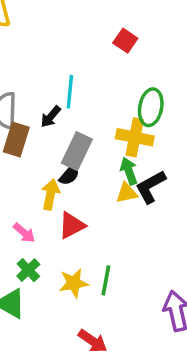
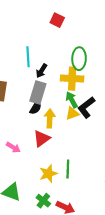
black arrow: (51, 117) -> (41, 71), moved
yellow arrow: (50, 194) -> (50, 118), moved
green cross: (28, 270) -> (43, 201), moved

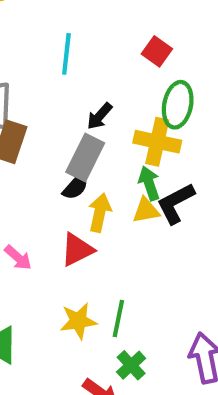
red square: (57, 20) -> (157, 51), moved
cyan line: (28, 57) -> (66, 54), moved
green cross: (43, 201) -> (131, 365), moved

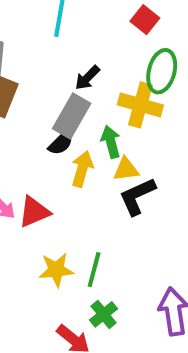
green arrow: (149, 183) -> (111, 142), moved
black L-shape: (176, 203) -> (137, 196), moved
red triangle: (77, 250) -> (34, 212), moved

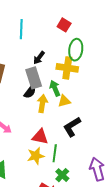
gray rectangle: (72, 116) -> (34, 78), turned -40
black L-shape: (137, 196) -> (72, 127), moved
red triangle: (34, 212) -> (40, 137), moved, turned 42

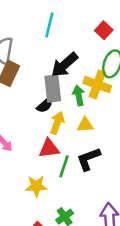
black arrow: (39, 58) -> (65, 65), size x1.6
green arrow: (55, 88) -> (79, 95), moved
red triangle: (40, 137) -> (49, 148), moved, turned -30
green line: (55, 153) -> (64, 166), moved

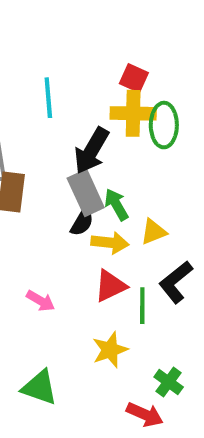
yellow cross: (97, 84) -> (133, 113), moved
green arrow: (79, 95) -> (116, 205), moved
yellow arrow: (57, 123) -> (110, 243), turned 95

